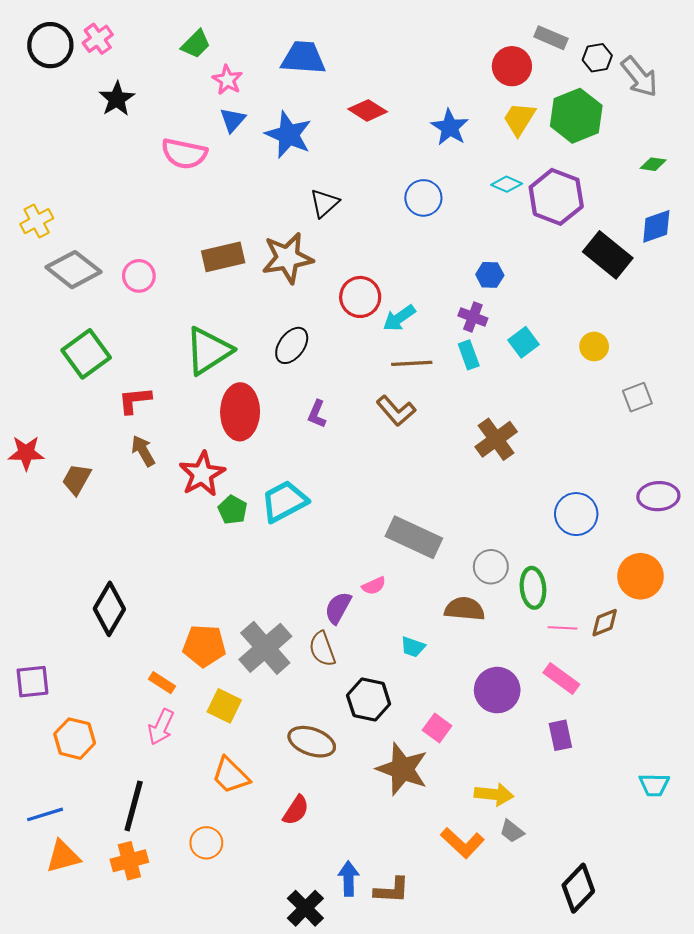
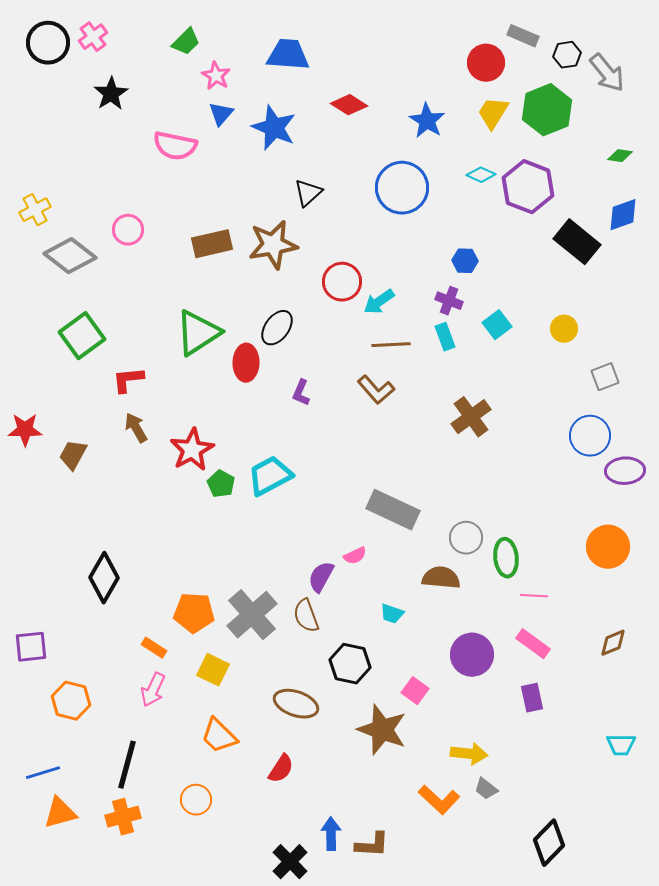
blue circle: (423, 198) -> (402, 188), size x1.5
pink circle: (139, 276) -> (128, 230), moved
red ellipse: (240, 412) -> (246, 363), moved, size x0.7
blue circle: (576, 514) -> (590, 436), moved
brown diamond: (605, 623) -> (613, 643), moved

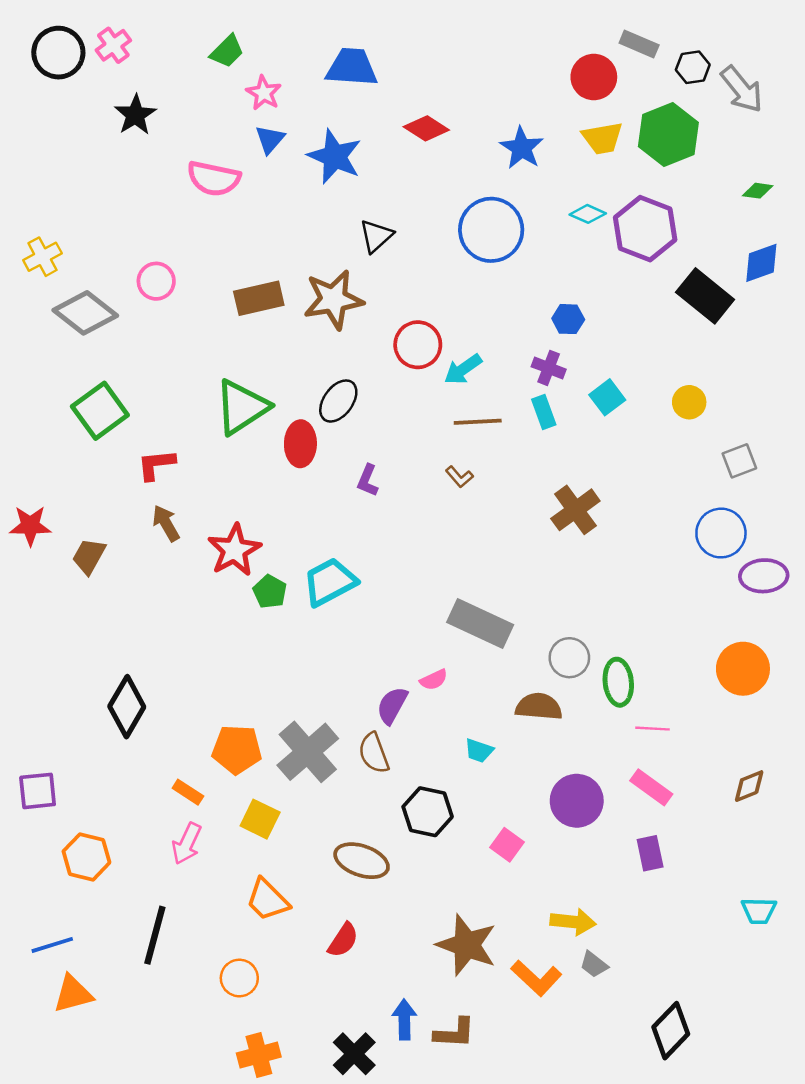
yellow trapezoid: (493, 113) -> (602, 138), turned -132
brown L-shape: (376, 390) -> (459, 477), size x0.6
brown star: (382, 730) -> (467, 945), moved
orange cross: (123, 817) -> (259, 1055), moved

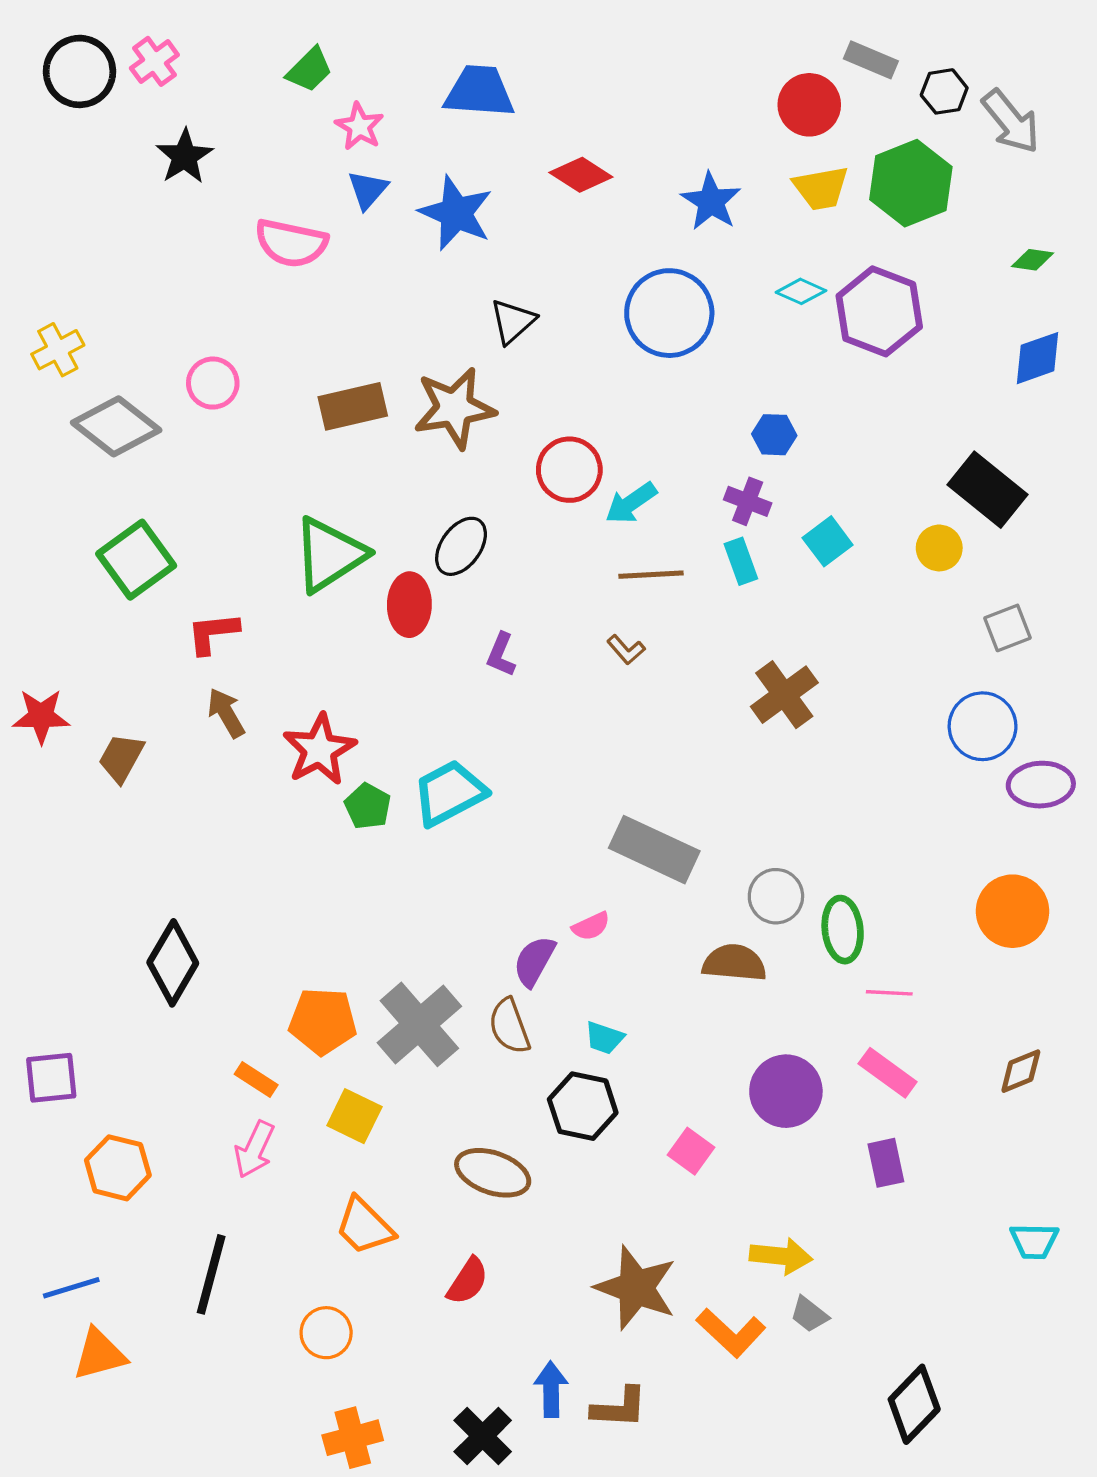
black rectangle: (705, 296) -> (988, 490), moved
cyan trapezoid: (479, 751) -> (604, 1038), moved

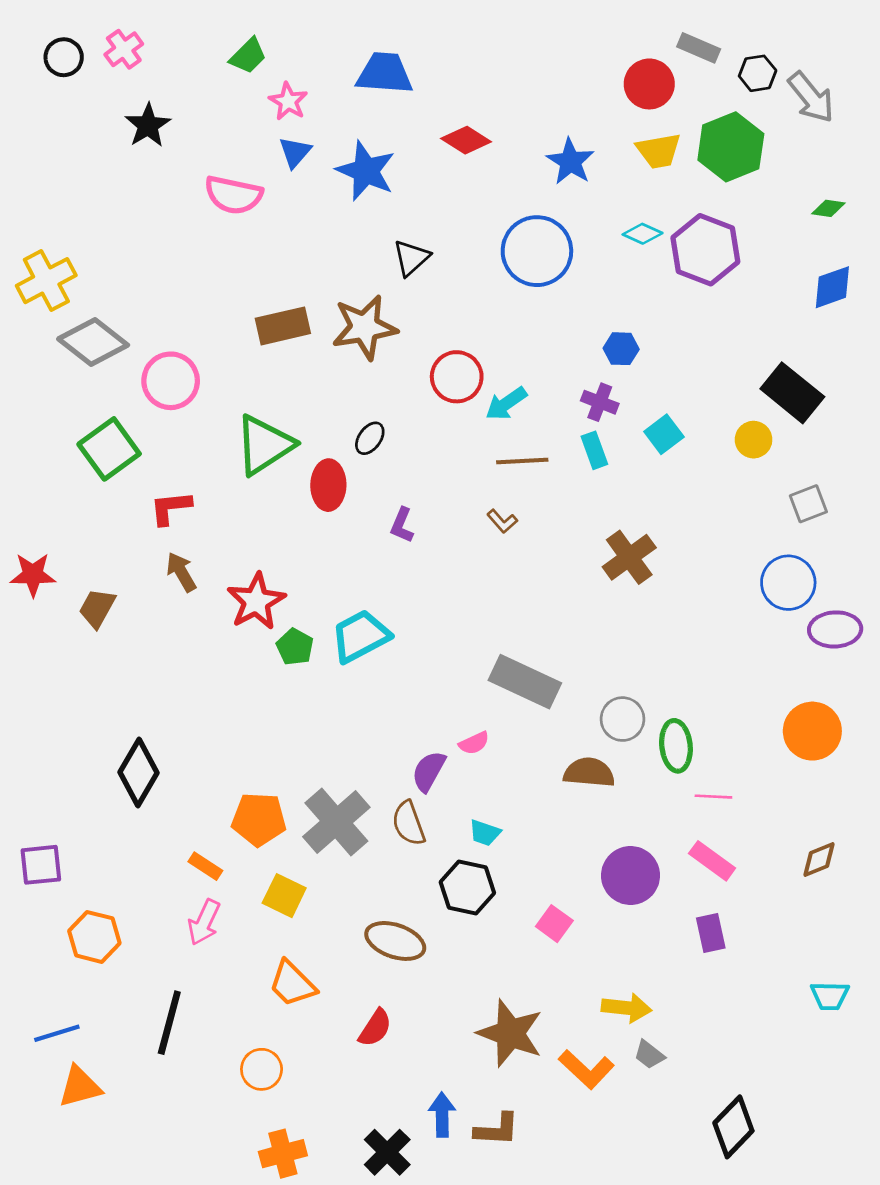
black circle: (79, 71) -> (64, 57), size x0.7
yellow cross: (58, 350) -> (46, 281), size x1.4
pink circle: (213, 383) -> (171, 381), moved, size x1.4
black ellipse: (461, 546) -> (370, 438), size x0.7

